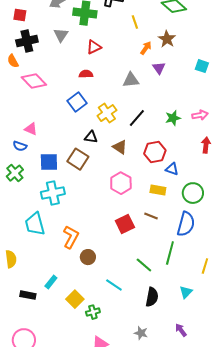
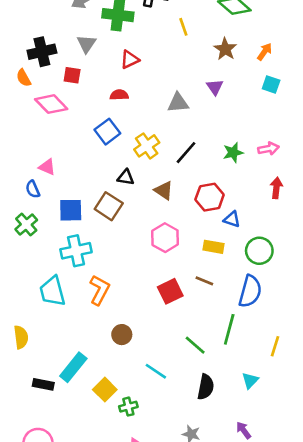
red square: (20, 15) -> (72, 75), moved
orange arrow: (146, 48) -> (265, 52), moved
blue semicircle: (20, 146) -> (33, 189), turned 48
orange L-shape: (71, 237) -> (100, 290), moved
cyan rectangle: (51, 282) -> (73, 367), size x1.6

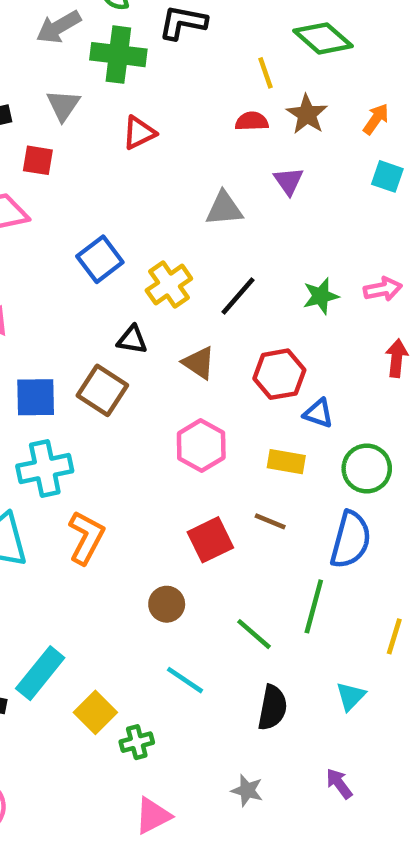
yellow line: (183, 27) -> (266, 73), moved
red semicircle: (119, 95) -> (252, 121), moved
brown circle: (122, 335) -> (167, 604), moved

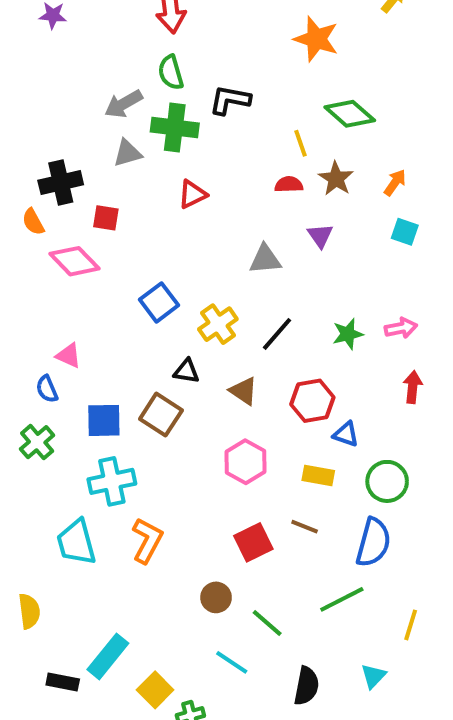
gray triangle: (63, 105) -> (128, 153), moved, turned 40
green line: (314, 606) -> (342, 599), turned 48
green line: (254, 634) -> (267, 623), moved

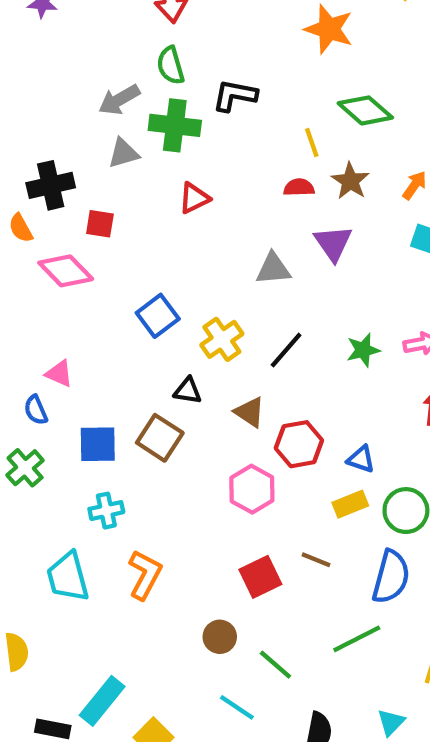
purple triangle: (320, 236) -> (333, 243), size x1.4
red hexagon: (312, 401) -> (299, 444), moved
yellow rectangle: (318, 476) -> (350, 504), moved, turned -32
cyan cross: (112, 481) -> (106, 511), size x0.7

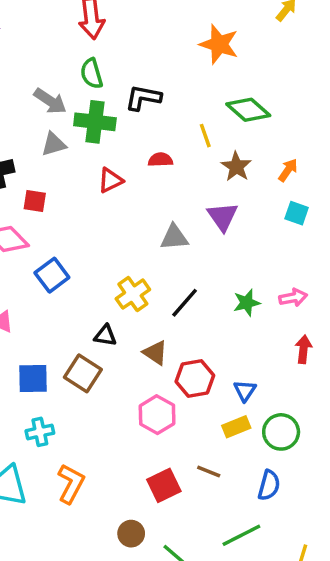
gray arrow: (119, 100) -> (50, 101), turned -116
red semicircle: (299, 187) -> (160, 160), moved
blue square: (158, 316) -> (52, 275), moved
blue triangle: (361, 459) -> (245, 391), turned 45
blue semicircle: (391, 577) -> (269, 485), size x0.7

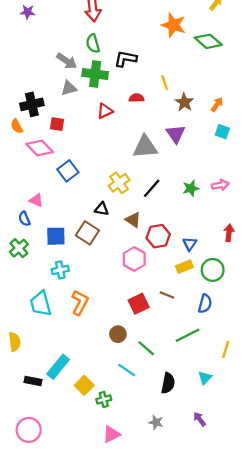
green diamond: (248, 110) -> (208, 41), moved
gray triangle: (174, 237) -> (145, 147), size x1.4
red arrow: (303, 349) -> (229, 233), moved

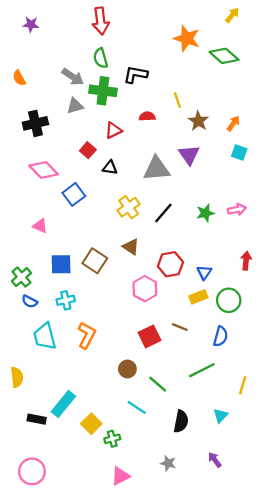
red square: (57, 124) -> (88, 150), moved, turned 32
orange semicircle: (17, 126) -> (19, 78), moved
black triangle: (102, 209) -> (110, 168), moved
blue semicircle: (24, 219) -> (30, 301), moved, turned -40
brown triangle: (133, 220) -> (131, 247), moved

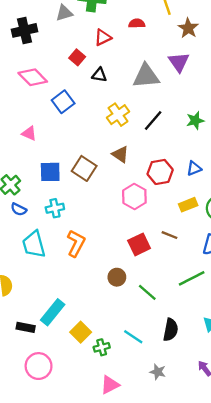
blue triangle: (204, 272) -> (194, 168), moved, turned 35
cyan line: (137, 407) -> (133, 337), moved
pink circle: (32, 471) -> (39, 366), moved

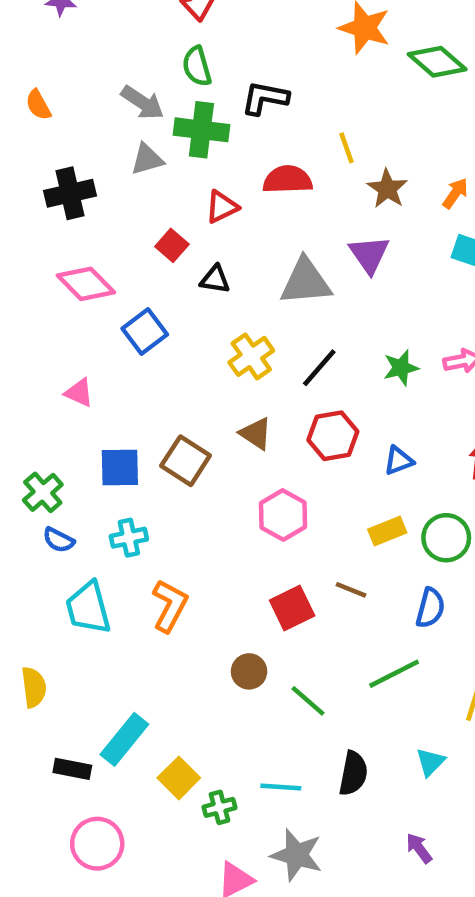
red semicircle: (137, 23) -> (288, 180), size x1.5
red hexagon: (160, 172) -> (333, 436), moved
cyan line: (133, 337) -> (281, 787), turned -30
gray star: (158, 372) -> (297, 855), moved, size x1.6

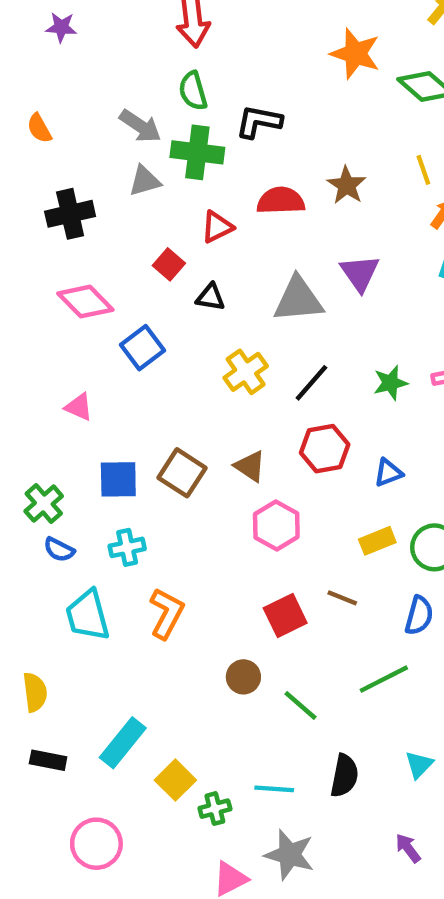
yellow line: (346, 148) -> (423, 170), moved
brown star: (387, 189) -> (347, 185), moved
brown triangle: (256, 433) -> (250, 466), moved
black rectangle: (72, 769) -> (48, 760), moved

